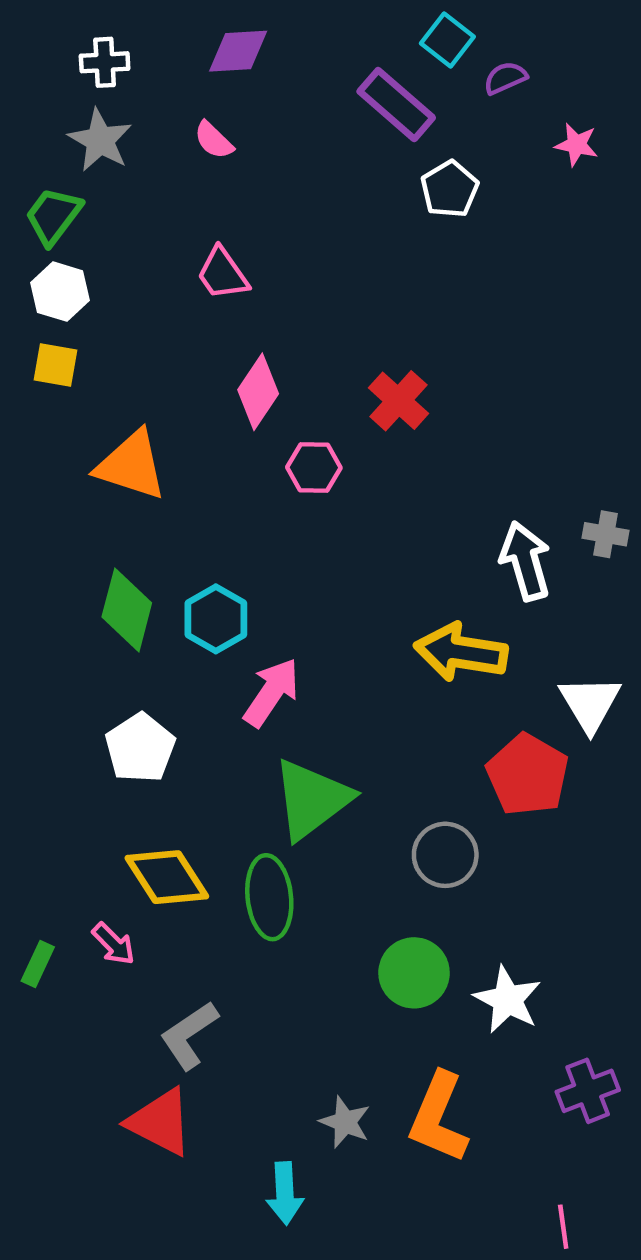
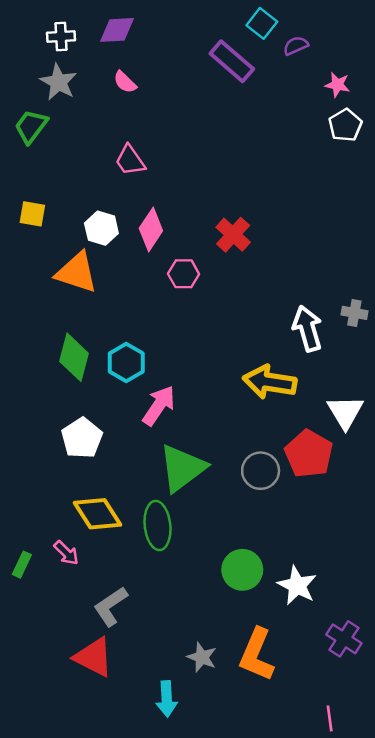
purple diamond: (238, 51) -> (117, 30), moved
white pentagon: (450, 189) -> (345, 125), moved
white hexagon: (60, 292) -> (101, 228), moved
gray circle: (445, 855) -> (261, 471), moved
purple cross: (588, 1091) -> (344, 639), turned -36

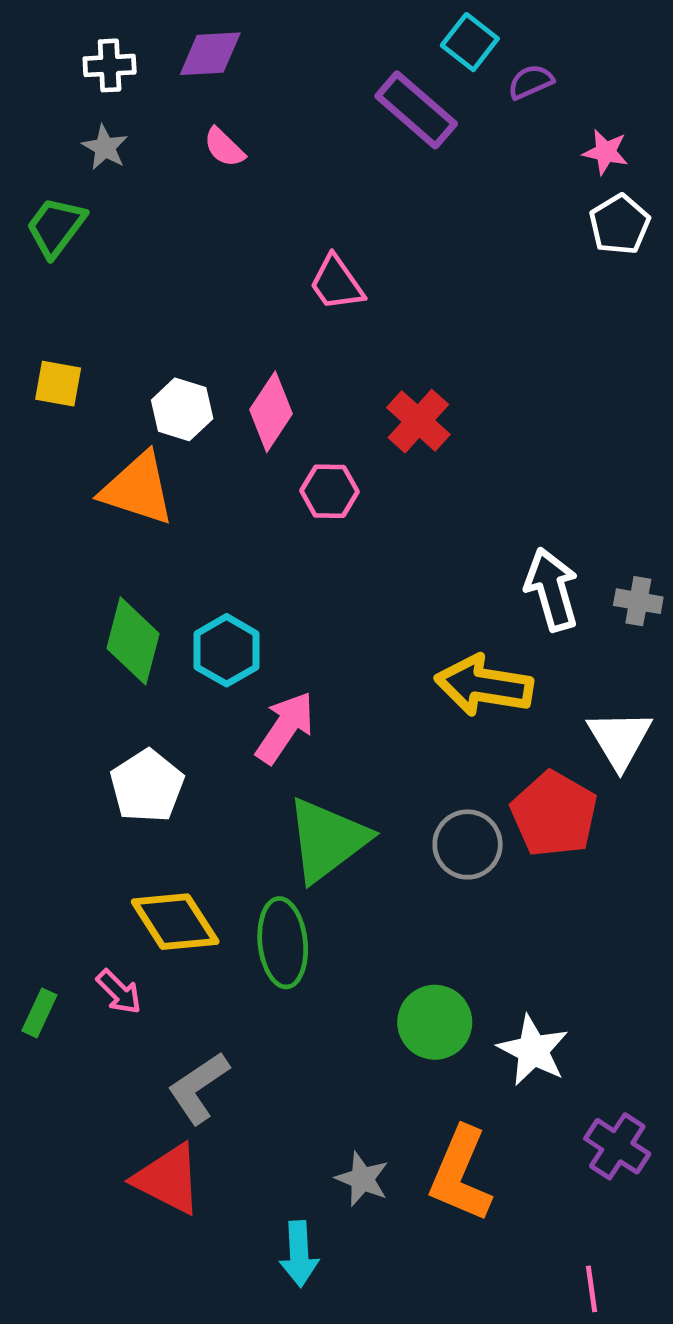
gray star: (58, 82) -> (105, 147), size x0.7
pink trapezoid: (130, 160) -> (336, 283), moved
gray cross: (354, 313) -> (638, 601), moved

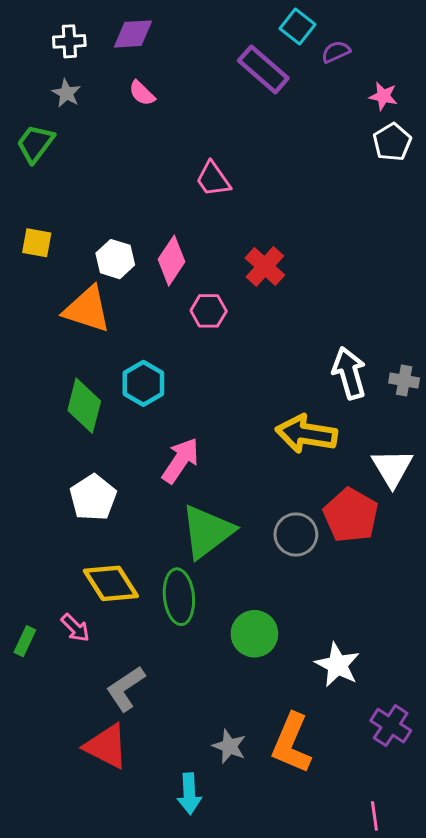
cyan hexagon: (227, 650) -> (143, 383), moved
green circle: (435, 1022) -> (254, 634), moved

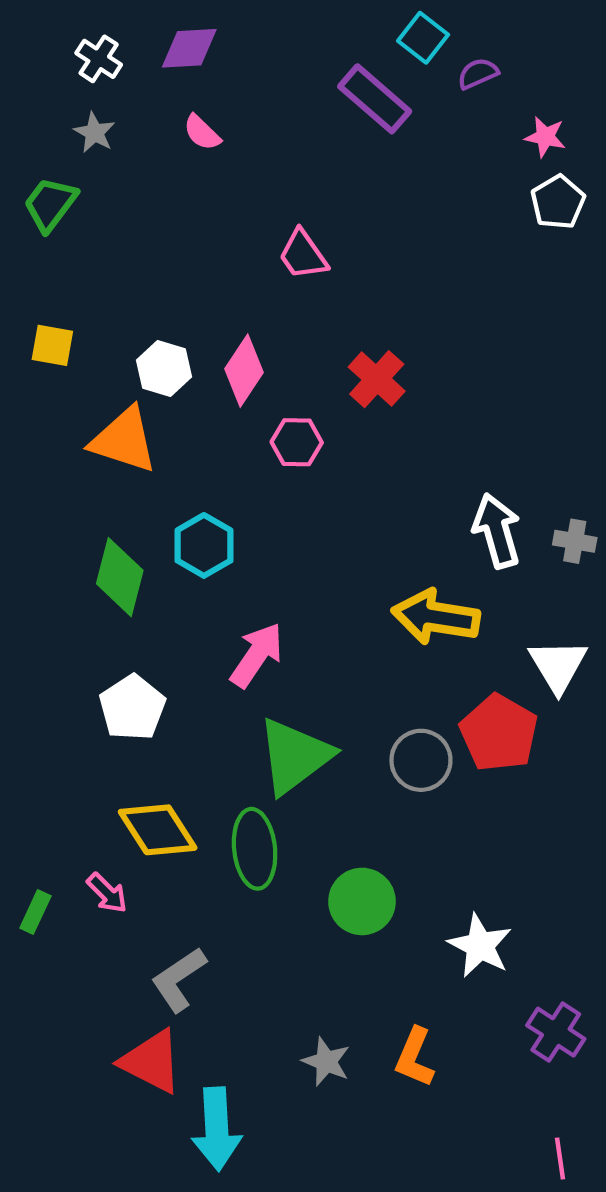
white cross: (69, 41) -> (99, 59), turned 36
orange L-shape: (291, 743) -> (415, 1057), size x0.7
cyan arrow: (189, 794) -> (217, 1129), moved, size x1.4
pink line: (374, 816) -> (560, 1158), moved

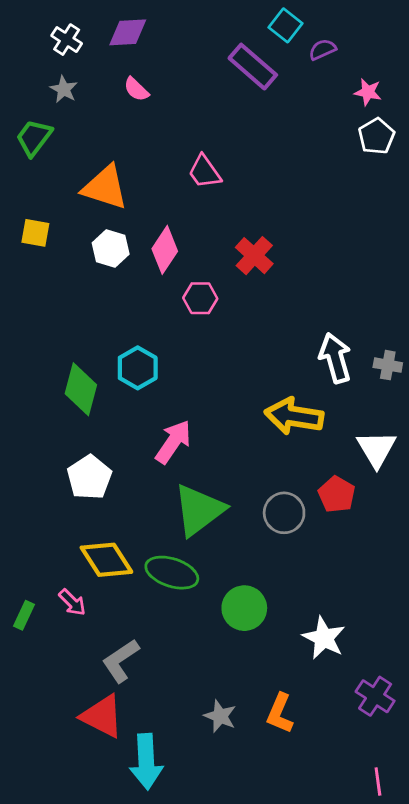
orange triangle: (124, 440) -> (105, 187), moved
red pentagon: (499, 733) -> (337, 494), size x0.7
green ellipse: (255, 849) -> (172, 573), turned -66

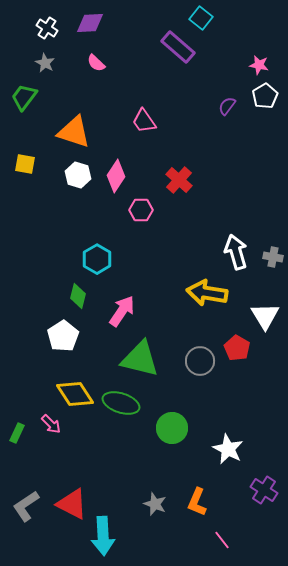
purple semicircle: (322, 49) -> (227, 106), moved, turned -30
green diamond: (81, 389) -> (78, 296), moved, size x0.7
green triangle: (199, 510) -> (140, 359), turned 51
gray L-shape: (121, 661) -> (26, 506), moved
pink line: (378, 782) -> (222, 540), moved, turned -30

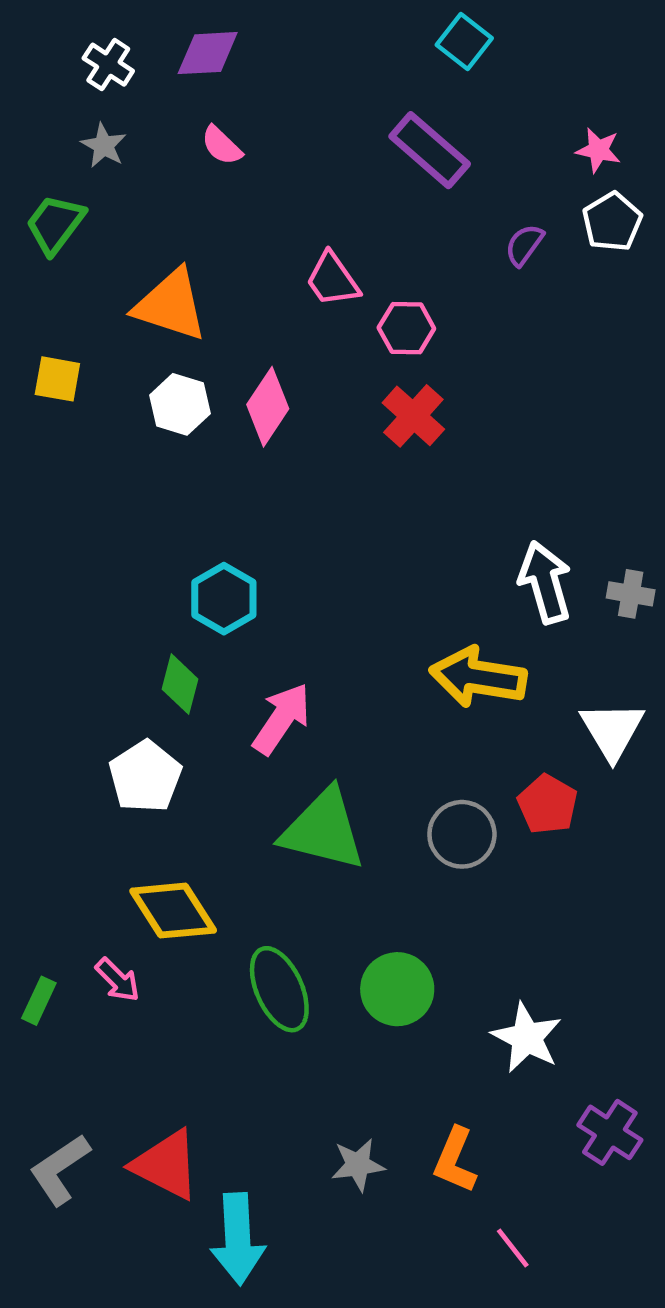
purple rectangle: (178, 47) -> (430, 150), moved
pink hexagon: (141, 210) -> (406, 328), moved
green ellipse: (121, 403) -> (279, 989), moved, turned 48
gray star: (155, 504) -> (358, 1165), turned -30

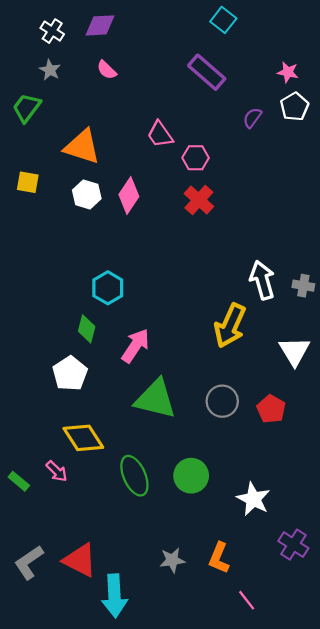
yellow arrow: (478, 677) -> (230, 326), turned -75
red pentagon: (547, 804) -> (271, 409), moved
green rectangle: (39, 1001) -> (19, 481), turned -75

